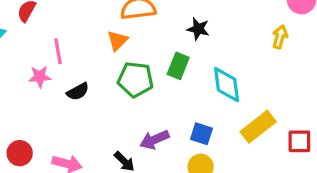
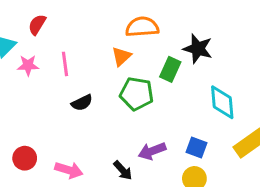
black star: (198, 29) -> (198, 49), size x1.4
green rectangle: (178, 66) -> (170, 69), moved
pink star: (40, 77) -> (28, 65), moved

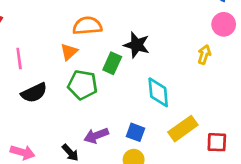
black semicircle: (82, 103) -> (34, 93), size x1.4

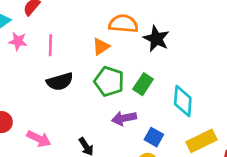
black star: (137, 45) -> (156, 39), moved
green rectangle: (112, 63) -> (143, 84), moved
purple arrow: (96, 136) -> (124, 118), moved

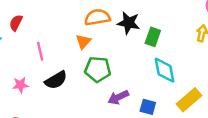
pink star: (18, 41) -> (20, 85), moved
green rectangle: (143, 84) -> (153, 37), moved

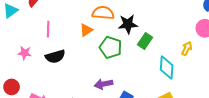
black star: (129, 23) -> (128, 24), turned -30
green pentagon: (98, 69) -> (111, 47), moved
cyan diamond: (165, 70) -> (167, 67), moved

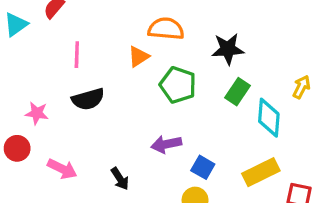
black star: (128, 24) -> (228, 49), moved
green rectangle: (145, 41) -> (238, 92), moved
pink star: (25, 53) -> (37, 113), moved

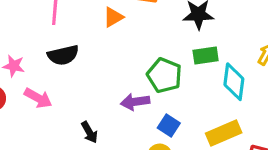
green pentagon: (178, 85) -> (164, 75), moved
green rectangle: (238, 92) -> (206, 55), turned 45
pink arrow: (62, 169) -> (38, 98), moved

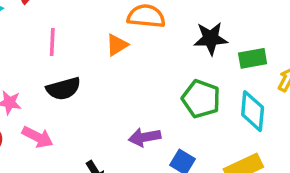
green rectangle: (206, 55) -> (253, 58), moved
green pentagon: (164, 75) -> (201, 99), moved

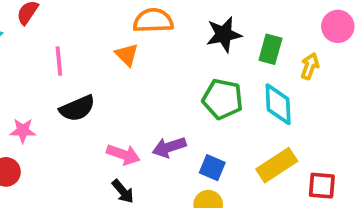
orange triangle: (117, 45) -> (127, 55), turned -35
green rectangle: (253, 58) -> (270, 49), turned -56
pink arrow: (38, 137) -> (123, 154), moved

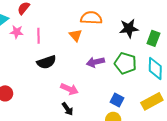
pink star: (23, 131) -> (17, 32), moved
purple arrow: (169, 147) -> (95, 62), moved

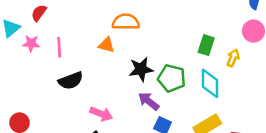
black star: (129, 28) -> (141, 69), moved
orange triangle: (76, 35) -> (107, 45), turned -32
purple arrow: (95, 62) -> (149, 101), moved, turned 54

